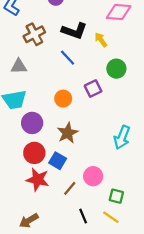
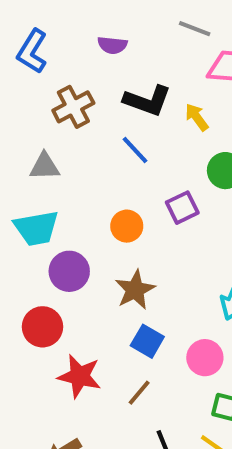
red circle: (34, 153) -> (42, 327), moved
blue square: (58, 161) -> (147, 341), moved
pink circle: (93, 176) -> (205, 358), moved

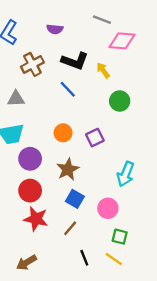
purple square: (182, 208) -> (95, 138), moved
red circle: (42, 327) -> (30, 191), moved

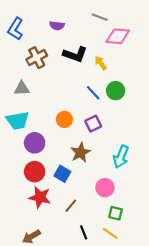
blue line: (68, 89) -> (93, 93), moved
brown star: (68, 169) -> (80, 152), moved
blue square: (75, 199) -> (62, 174), moved

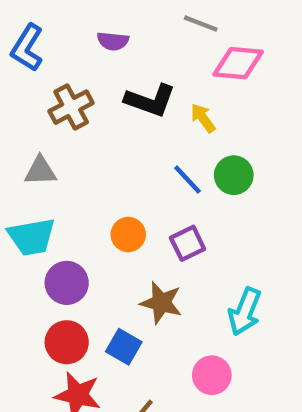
brown star: (80, 152) -> (161, 303), turned -30

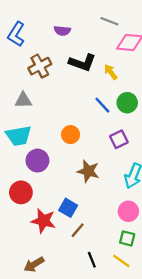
purple square: (188, 243) -> (119, 139), moved
red circle: (67, 342) -> (21, 192), moved
blue square: (124, 347) -> (68, 208), moved
pink circle: (212, 375) -> (128, 211), moved

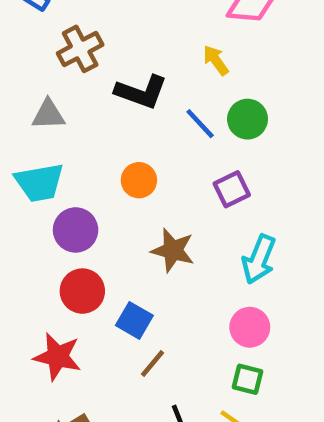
black L-shape: (82, 63) -> (141, 92), moved
red circle: (21, 192) -> (82, 291), moved
red star: (43, 221) -> (57, 357), moved

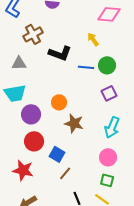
blue line: (200, 124) -> (86, 67), turned -42
orange circle: (139, 180) -> (59, 102), moved
purple square: (232, 189) -> (109, 93), moved

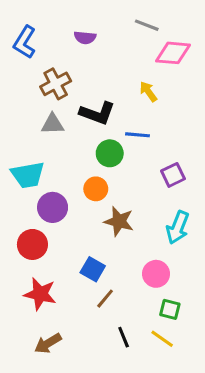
gray triangle: (19, 63) -> (53, 124), moved
green circle: (107, 65) -> (110, 153), moved
red circle: (34, 141) -> (32, 244), moved
pink circle: (108, 157) -> (156, 274), moved

